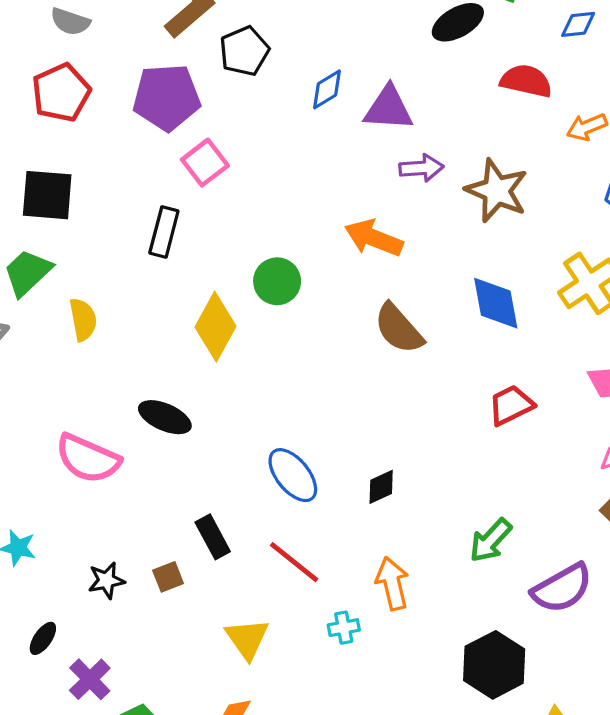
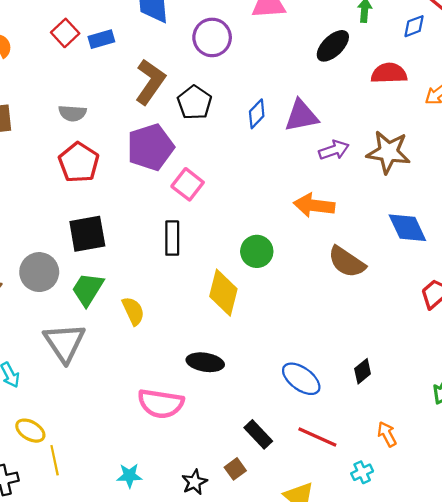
orange arrow: (392, 583) -> (387, 434), size x0.7

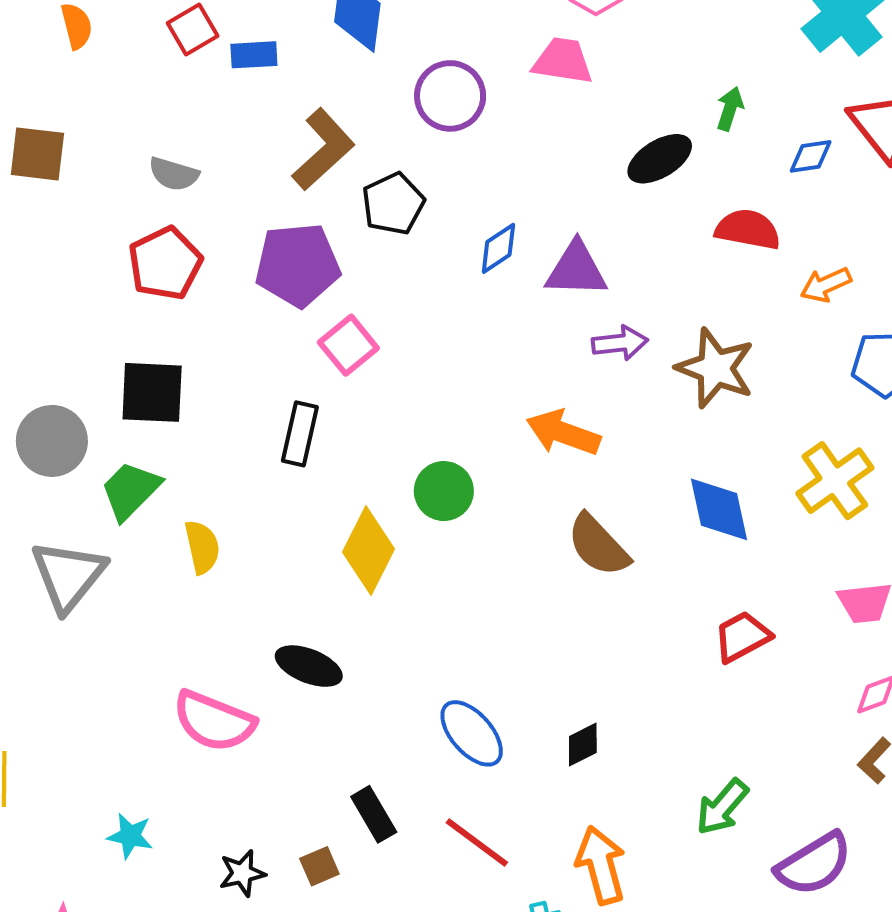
orange arrow: (387, 434) -> (601, 865), size x1.6

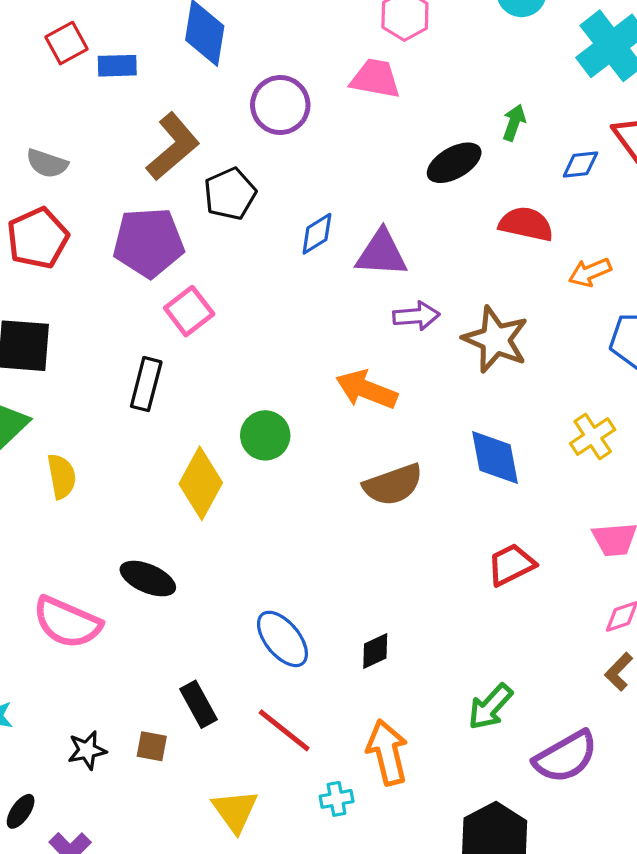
yellow cross: (835, 481) -> (593, 437), size x0.7
brown semicircle: (598, 545) -> (393, 485), turned -68
brown square: (319, 866) -> (152, 746), turned 32

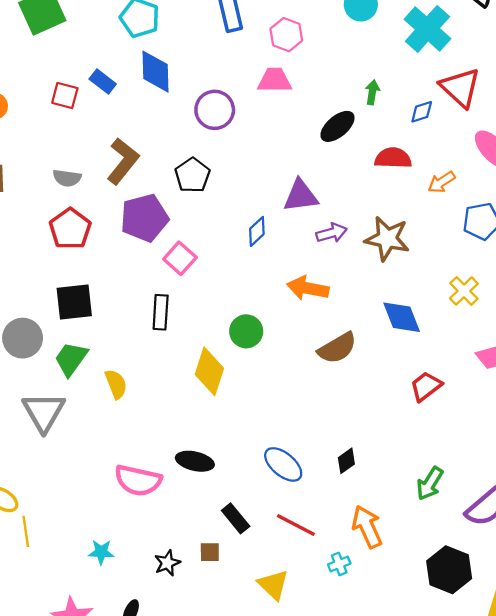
red square: (67, 43) -> (65, 96), turned -36
blue rectangle: (117, 66) -> (103, 82), moved, turned 50
brown L-shape: (173, 147) -> (123, 161), moved
blue diamond: (317, 234) -> (257, 231), moved
black ellipse: (148, 579) -> (195, 461), moved

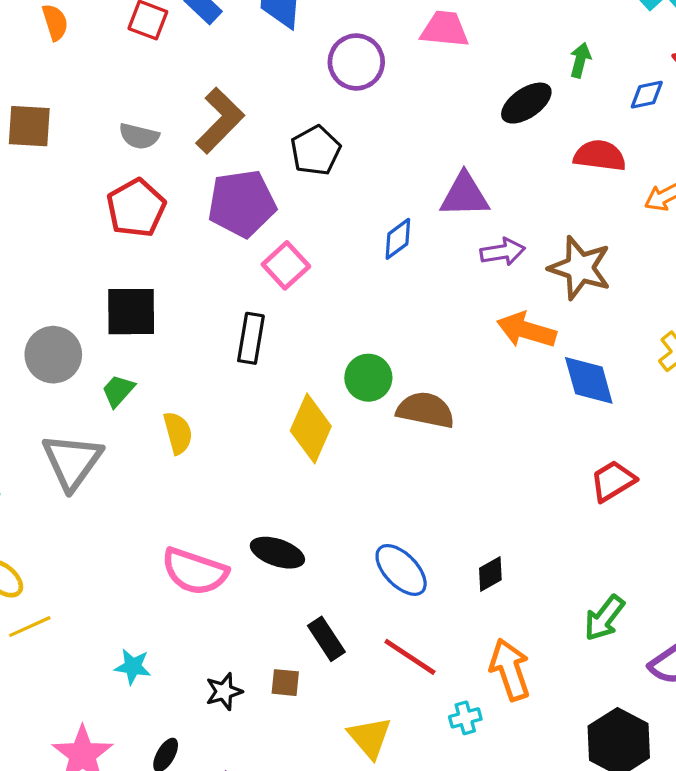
orange arrow: (308, 288) -> (526, 330), moved
brown semicircle: (337, 348) -> (426, 410), moved, turned -144
green trapezoid: (71, 359) -> (118, 391), size x0.7
yellow line: (26, 531) -> (30, 627), turned 68

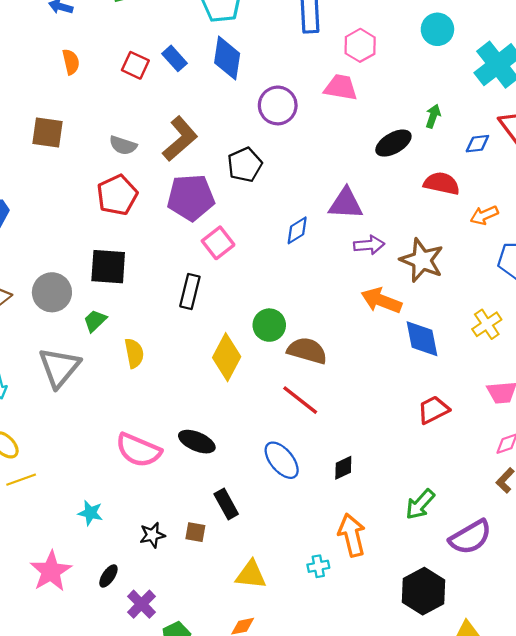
red line: (410, 657) -> (300, 400), moved
yellow triangle: (370, 737) -> (251, 575), turned -48

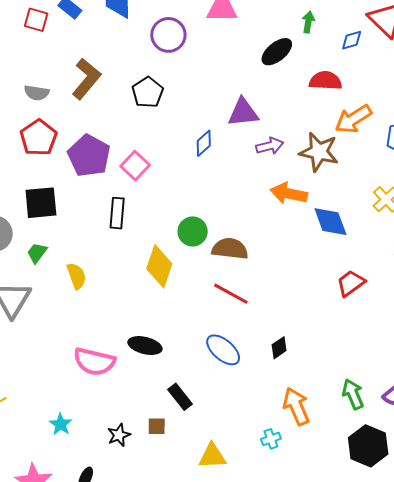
purple pentagon: (191, 198) -> (89, 156), moved, turned -30
orange arrow: (484, 215) -> (353, 119), moved, size x1.5
green arrow: (420, 504) -> (353, 394), moved, turned 124
cyan star: (90, 513) -> (61, 424), turned 30

